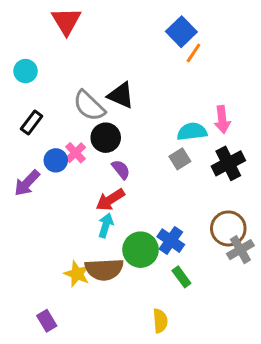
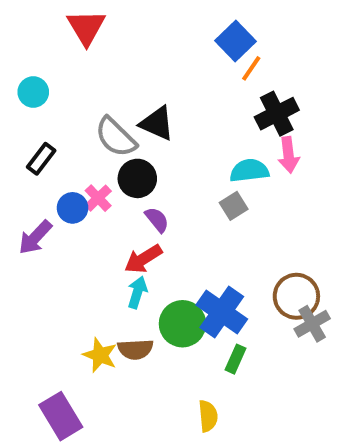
black cross: (228, 163) -> (277, 114), moved
blue cross: (171, 241) -> (222, 312), size x1.4
brown semicircle: (104, 269) -> (135, 349), size x0.7
green rectangle: (181, 277) -> (236, 359), turned 60
purple rectangle: (47, 321) -> (61, 416), size x1.6

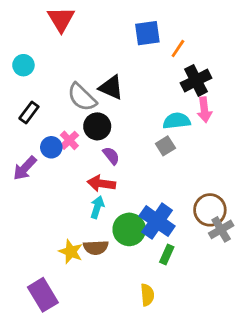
blue square: (236, 41) -> (147, 33), moved, turned 36
red arrow: (143, 259) -> (101, 183), turned 40

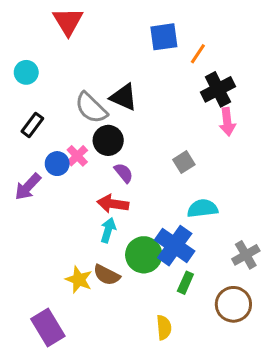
cyan semicircle: (177, 121) -> (202, 208), moved
brown circle: (210, 210) -> (233, 304), moved
brown semicircle: (96, 247) -> (107, 275), turned 30

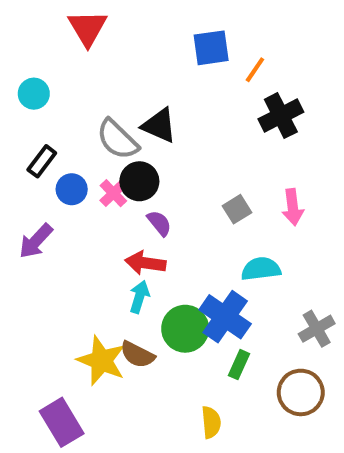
pink arrow: (227, 122) -> (293, 207), moved
pink cross: (77, 156) -> (113, 193), moved
blue circle: (57, 164) -> (72, 189), moved
yellow star: (79, 280) -> (102, 361), size x1.4

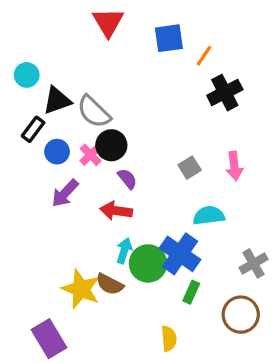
red triangle: (88, 28) -> (108, 22), moved
black triangle: (159, 126) -> (57, 101), moved, turned -44
purple arrow: (36, 241) -> (65, 193), moved
cyan arrow: (139, 297) -> (124, 251), moved

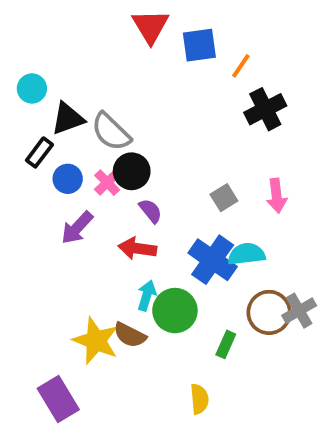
red triangle: (108, 22) -> (150, 26), moved
blue cross: (180, 254) -> (213, 260), moved
brown circle: (241, 315) -> (269, 312), moved

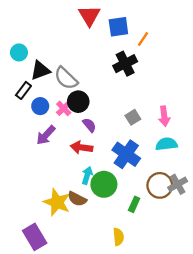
black cross: (265, 109) -> (125, 64), moved
cyan semicircle: (246, 254) -> (166, 144), moved

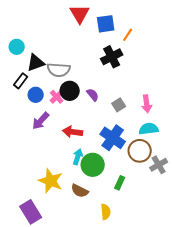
gray semicircle: (66, 78) -> (59, 70), turned -40
purple semicircle: (89, 125) -> (93, 95), moved
brown circle: (160, 185) -> (140, 151), moved
brown semicircle: (77, 199) -> (80, 191), moved

